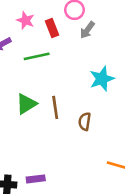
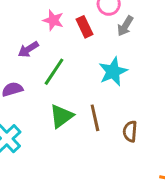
green line: (37, 56) -> (54, 72), moved, turned -40
cyan star: (102, 79) -> (113, 71), moved

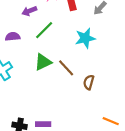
brown line: (95, 118) -> (66, 68), turned -42

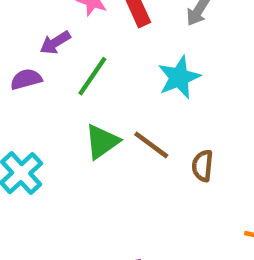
purple semicircle: (13, 37) -> (26, 79), moved

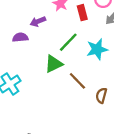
green line: (92, 76) -> (68, 42), moved
green triangle: (102, 142) -> (54, 64), moved

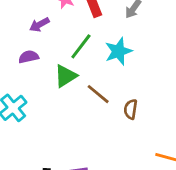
purple semicircle: (20, 37) -> (29, 57), moved

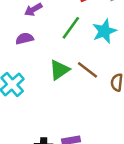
green triangle: (66, 76) -> (59, 70), moved

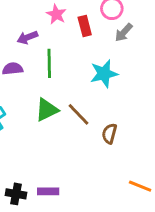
green line: (71, 28) -> (49, 63), moved, turned -45

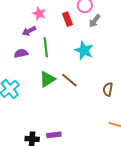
pink star: (56, 14) -> (39, 14), moved
cyan star: (104, 74) -> (84, 50), turned -30
brown semicircle: (109, 134) -> (108, 89), moved

